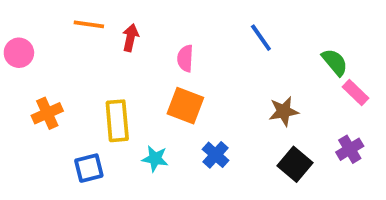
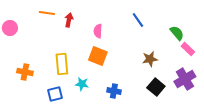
orange cross: (47, 113) -> (25, 72), moved, turned 35
purple cross: (350, 149) -> (185, 79), size x1.5
blue cross: (216, 155) -> (114, 91), moved, turned -32
blue square: (89, 168) -> (55, 94), moved

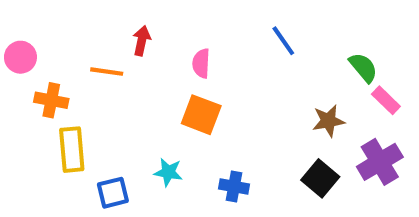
orange line: (47, 13) -> (107, 72), moved
brown star: (150, 59) -> (328, 121), moved
yellow rectangle: (62, 64) -> (72, 150), moved
orange cross: (25, 72) -> (51, 100), moved

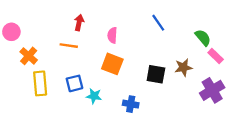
orange line: (107, 72) -> (69, 46), moved
orange cross: (51, 100) -> (29, 56), turned 30
black square: (320, 178) -> (156, 74), moved, turned -30
blue square: (113, 193) -> (74, 83), moved

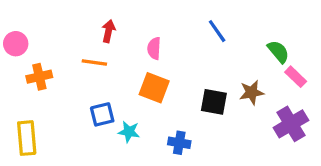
orange cross: (29, 56) -> (39, 77), turned 36
yellow rectangle: (40, 83) -> (27, 138), moved

